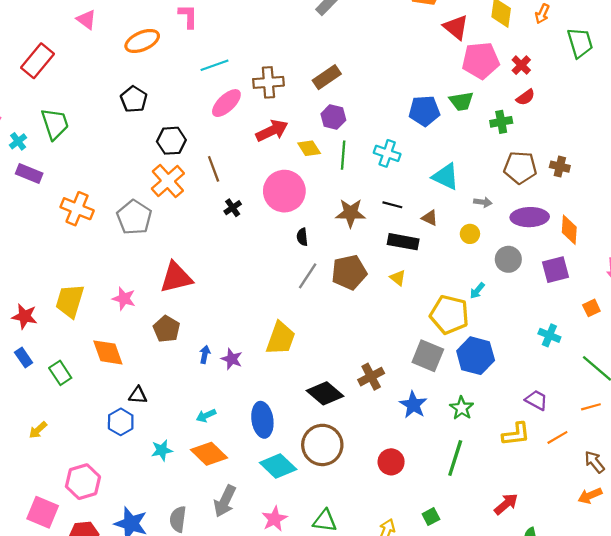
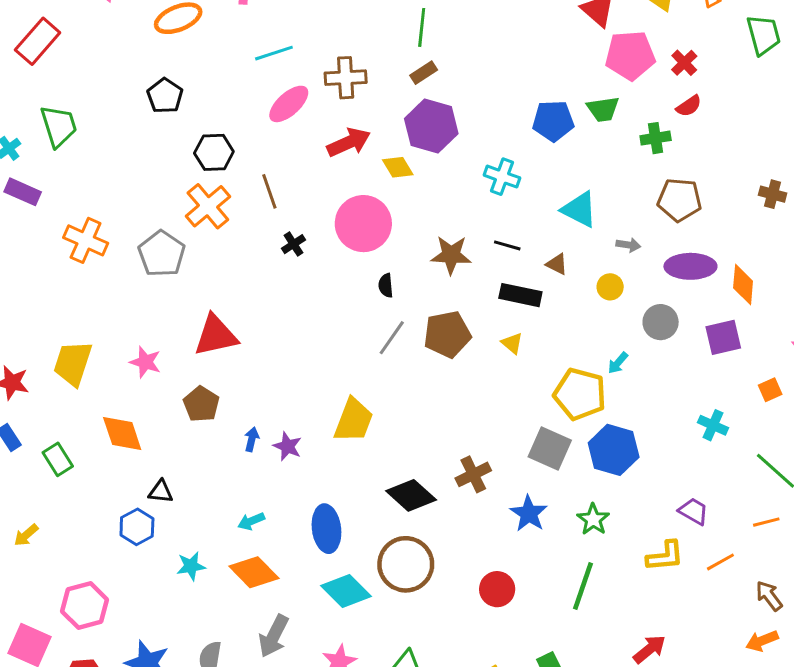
brown rectangle: (327, 77) -> (424, 73), size x0.7
purple hexagon: (333, 117) -> (431, 126), size x1.6
green line: (343, 155) -> (422, 27), moved
brown cross: (560, 167) -> (773, 194), moved

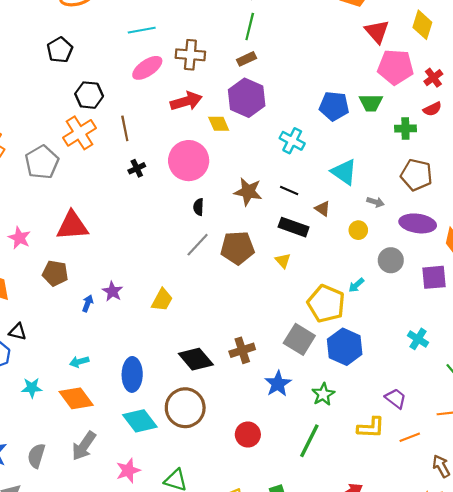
brown pentagon: (201, 404) -> (55, 273), turned -30
yellow trapezoid: (353, 420) -> (162, 300), size x0.7
purple star: (288, 446) -> (112, 291), moved

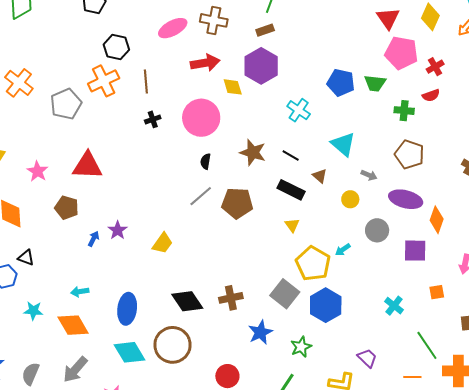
yellow triangle: (283, 261) -> (292, 225), moved

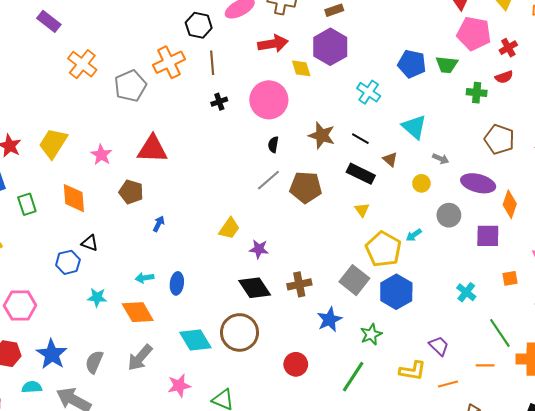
black hexagon: (116, 47) -> (199, 25), moved
brown pentagon: (409, 154) -> (499, 139), moved
purple star: (118, 230) -> (259, 249), moved, turned -30
blue ellipse: (127, 309) -> (177, 283), moved, size x0.7

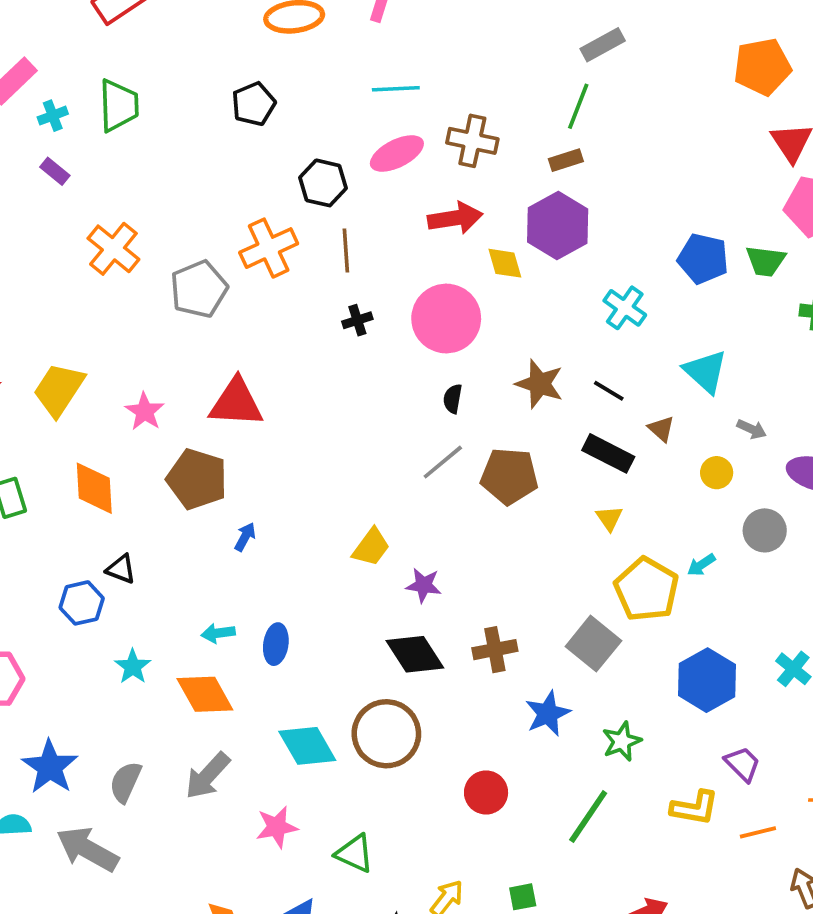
purple rectangle: (49, 21) -> (55, 171), size x0.7
brown pentagon: (131, 192) -> (197, 479), size x1.4
blue hexagon: (396, 292) -> (707, 680), moved
cyan star: (97, 297) -> (133, 667), turned 30

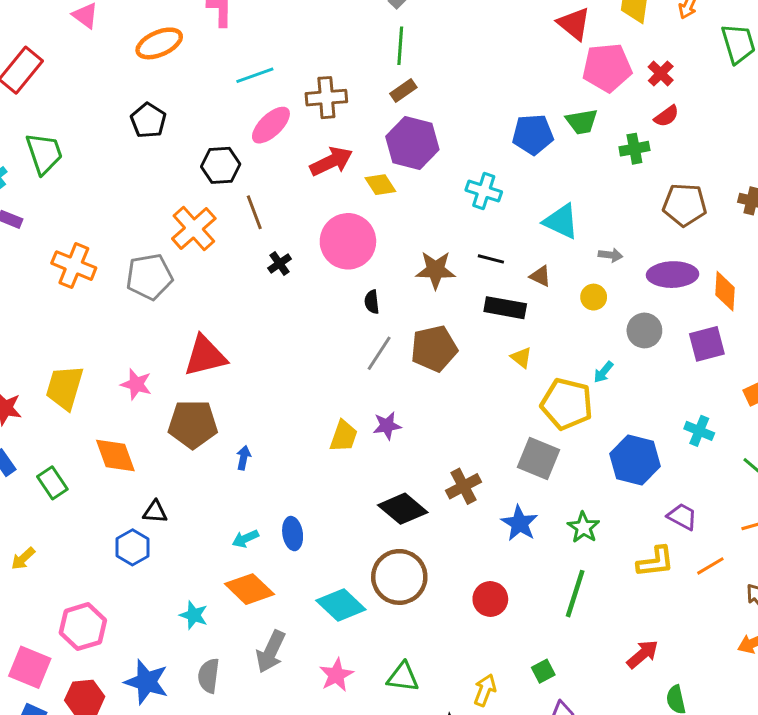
gray pentagon: (199, 289) -> (149, 277), turned 30
purple star: (424, 585) -> (387, 426), moved
cyan star: (133, 667) -> (194, 615), moved

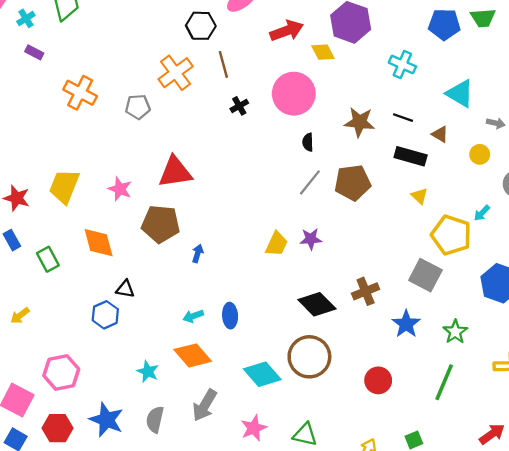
gray pentagon: (149, 277) -> (138, 107), size x0.7

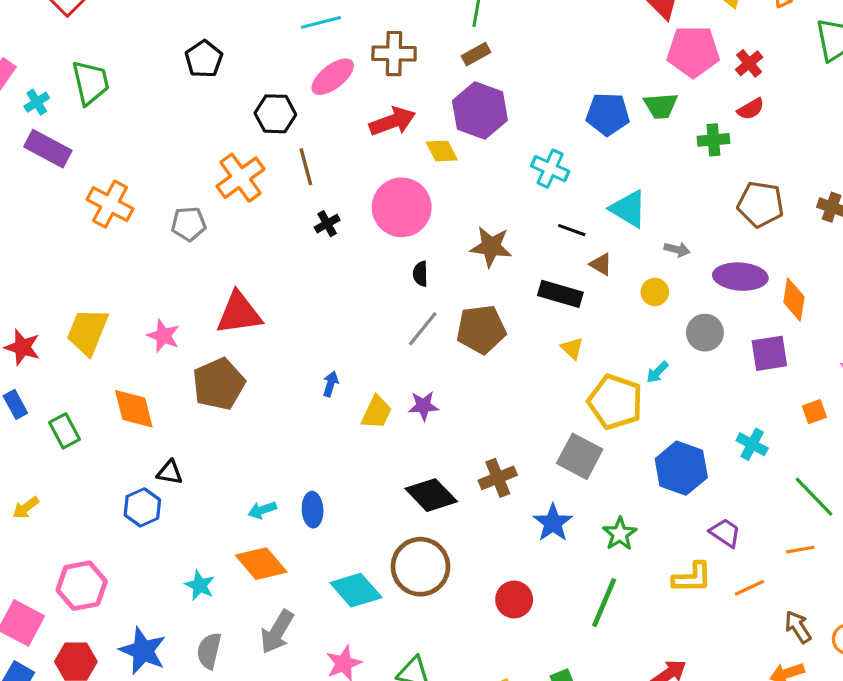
purple rectangle: (34, 52) -> (48, 149), size x1.8
black line: (403, 118) -> (572, 230), moved
brown pentagon: (161, 224) -> (219, 384), turned -30
blue arrow: (198, 253) -> (331, 384), moved

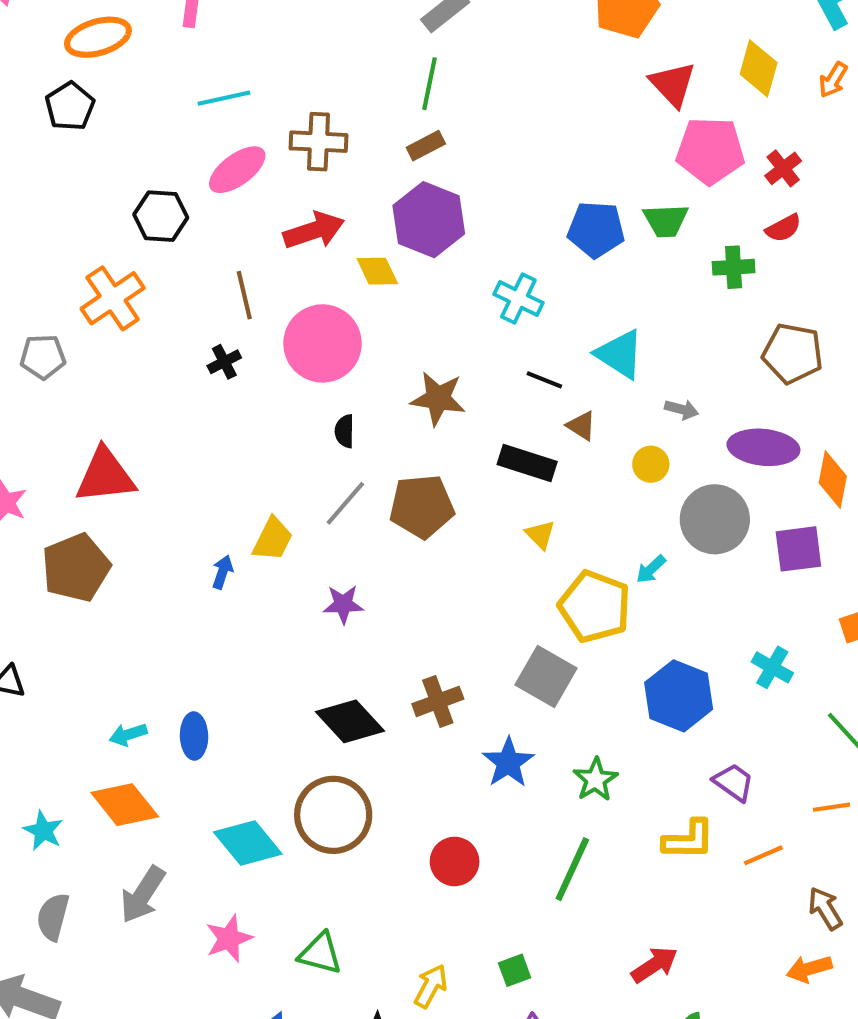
black pentagon: (204, 59) -> (70, 106), moved
brown line: (306, 167) -> (244, 295), moved
gray circle: (705, 333) -> (715, 519), size x1.4
yellow trapezoid: (377, 412) -> (273, 539), moved

